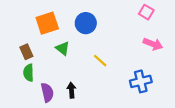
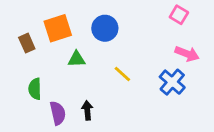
green triangle: (63, 48) -> (77, 59), turned -40
brown rectangle: (26, 52) -> (27, 43), moved
blue cross: (141, 81) -> (172, 82), moved, turned -35

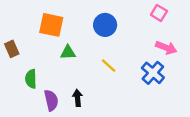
orange square: (58, 28) -> (51, 25), turned 30
blue circle: (105, 28) -> (105, 25), moved
brown rectangle: (27, 43) -> (12, 49), moved

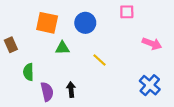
pink square: (159, 13) -> (127, 12), moved, turned -32
blue circle: (105, 25) -> (85, 23), moved
blue cross: (153, 73) -> (150, 85), moved

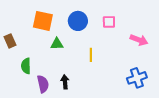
pink square: (127, 12) -> (109, 22), moved
yellow line: (99, 60) -> (91, 55), turned 48
blue cross: (150, 85) -> (137, 78), turned 30

